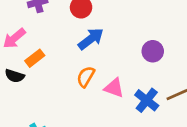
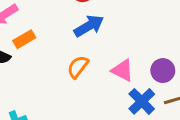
purple circle: (153, 51) -> (163, 71), moved
pink triangle: (114, 88) -> (123, 70), moved

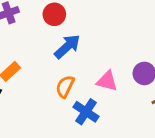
blue cross: (142, 101) -> (86, 112), moved

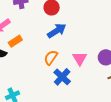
pink triangle: (107, 81) -> (80, 58), turned 35

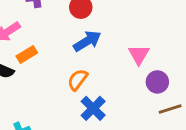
pink triangle: (80, 58) -> (139, 55), moved

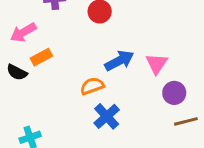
blue arrow: (87, 41) -> (119, 61), moved
orange semicircle: (78, 80) -> (92, 86), turned 30

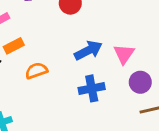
orange semicircle: (92, 86) -> (36, 71), moved
blue cross: (107, 116) -> (92, 88), moved, turned 30

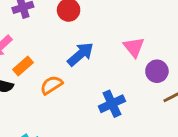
blue arrow: (88, 50) -> (80, 54), moved
blue cross: (92, 88) -> (112, 104), moved

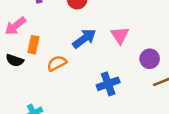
pink triangle: (134, 47) -> (120, 35), moved
orange rectangle: (23, 66) -> (33, 45), turned -42

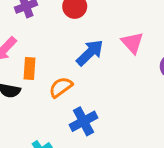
blue cross: (108, 84) -> (83, 121), moved

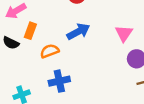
pink triangle: (132, 43) -> (124, 33), moved

